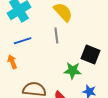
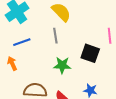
green star: (73, 71) -> (62, 65), moved

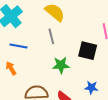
blue line: (22, 42) -> (18, 46), turned 36

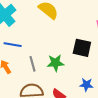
gray line: (51, 36) -> (32, 64), moved

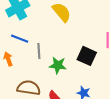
gray line: (32, 64) -> (39, 51), moved

